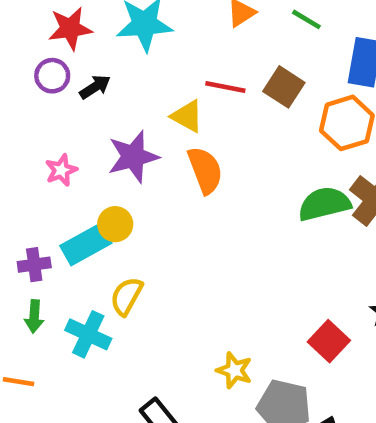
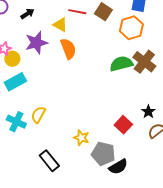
black arrow: (95, 87) -> (27, 14), moved
yellow circle: (115, 224) -> (12, 59), moved
yellow semicircle: (126, 296) -> (38, 115), moved

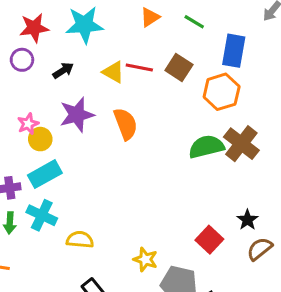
yellow triangle: (60, 25) -> (113, 72), moved
yellow semicircle: (38, 115) -> (80, 240), moved, turned 66
cyan cross: (16, 122) -> (42, 215), moved

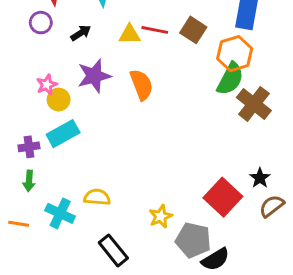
yellow triangle: (113, 72) -> (130, 34), turned -30
green semicircle: (206, 147) -> (230, 79), moved, turned 132
cyan cross: (42, 215) -> (60, 213), moved
red square: (209, 240) -> (223, 197), size x1.4
yellow star: (145, 259) -> (161, 216), turned 30

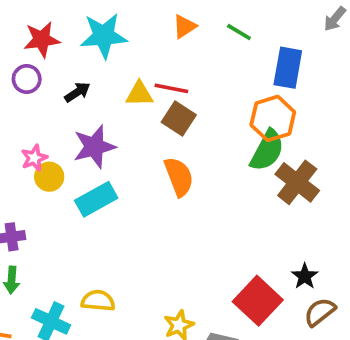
brown square: (193, 30) -> (179, 118), moved
orange semicircle: (141, 85) -> (179, 177), moved
cyan rectangle: (63, 134) -> (96, 199), moved

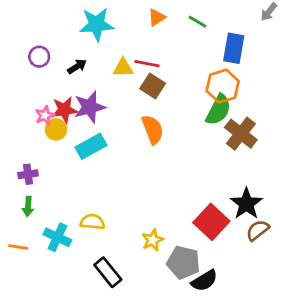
red star: (42, 40) -> (64, 110), moved
black star: (305, 276) -> (246, 204), size x1.6

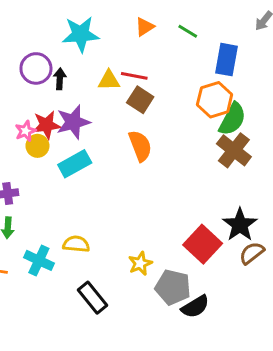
purple circle: (39, 57) -> (36, 68), moved, size x1.4
black arrow: (77, 66) -> (60, 79), turned -54
green semicircle: (218, 110) -> (232, 119), moved

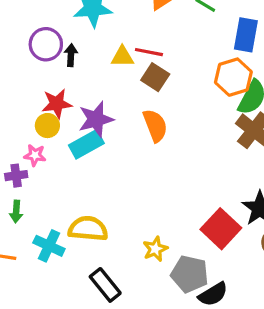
purple star: (73, 122) -> (96, 119), moved
pink star: (26, 131) -> (35, 155), moved, turned 30
yellow semicircle: (76, 244) -> (88, 229), size x1.4

